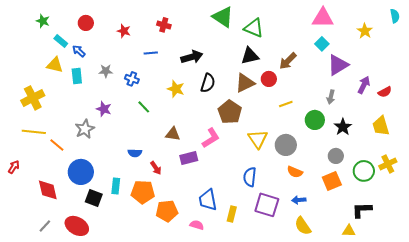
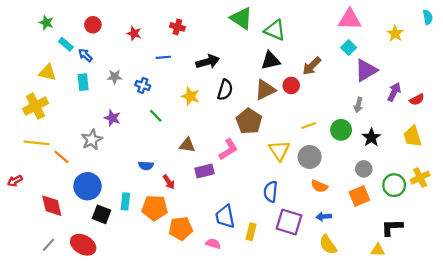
yellow triangle: (55, 65) -> (47, 72), moved
yellow line: (286, 104) -> (309, 126), moved
red arrow: (14, 167) -> (15, 181), turned -152

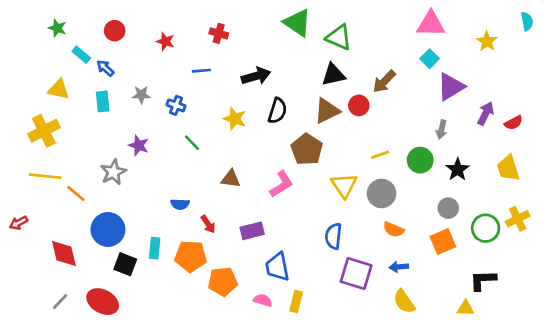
purple rectangle: (204, 171) -> (252, 231), moved
yellow rectangle: (251, 232) -> (296, 302), moved

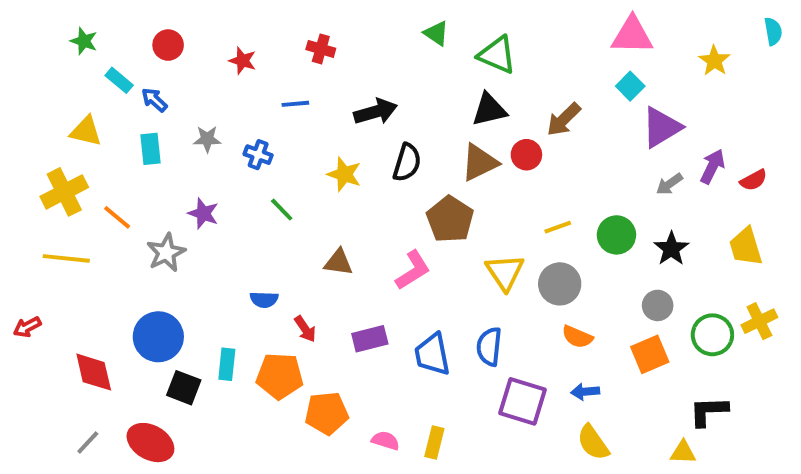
green triangle: (297, 23) -> (436, 33), size x0.6
gray arrow: (442, 129) -> (669, 184), moved, turned 42
orange line: (76, 193) -> (117, 217), moved
blue trapezoid: (277, 267) -> (432, 354), moved

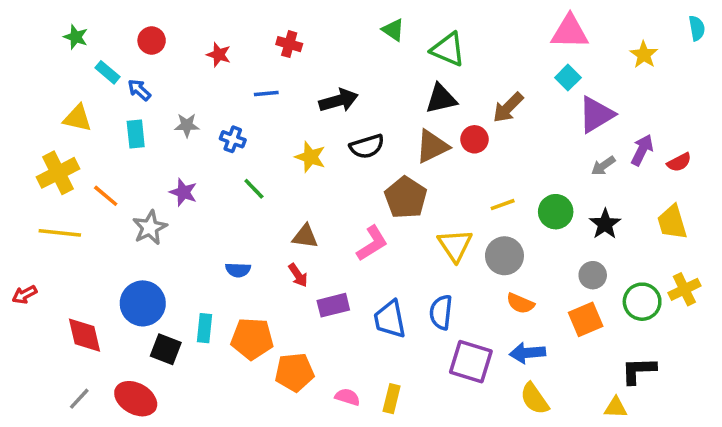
black semicircle: (407, 163) -> (367, 146), turned 56
red arrow: (305, 329) -> (298, 275), moved
blue arrow: (585, 392) -> (527, 353), size x1.4

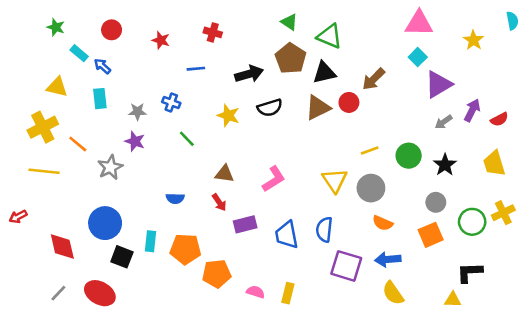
gray star: (187, 125) -> (137, 112), moved
brown pentagon: (406, 198) -> (291, 58), moved

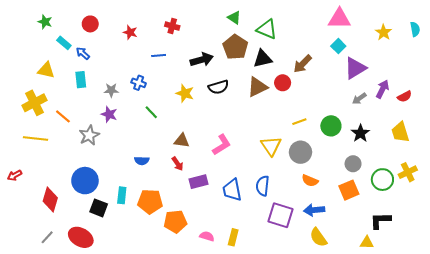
cyan semicircle: (512, 21) -> (415, 29), moved
red diamond: (62, 246) -> (50, 199), turned 30

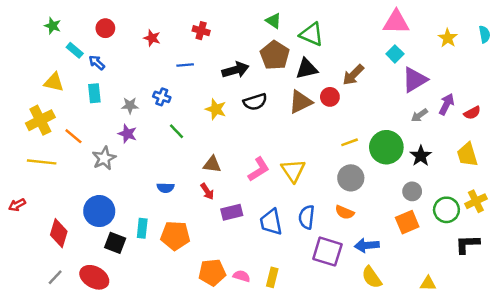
green circle: (331, 126) -> (386, 147), size x1.4
yellow triangle: (271, 146) -> (293, 171), moved
orange semicircle: (310, 181) -> (345, 212), moved
black L-shape: (380, 221) -> (467, 244), moved
orange pentagon: (175, 222) -> (212, 272), moved

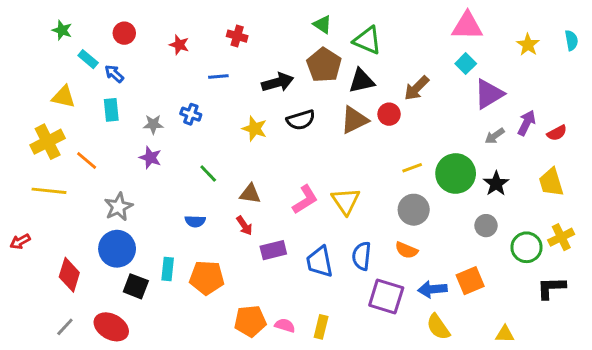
green line: (177, 131) -> (208, 173), moved
gray star: (104, 158) -> (118, 207), moved
orange square: (407, 222) -> (470, 281), moved

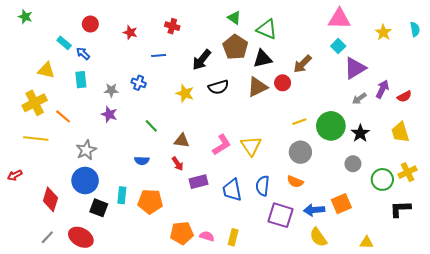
green star: (62, 30) -> (25, 17), moved
black arrow: (278, 82) -> (202, 60), turned 145

